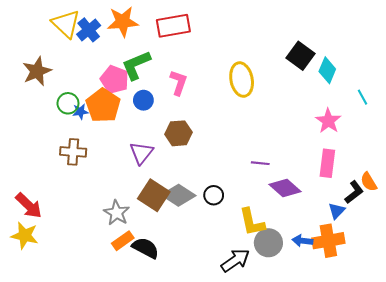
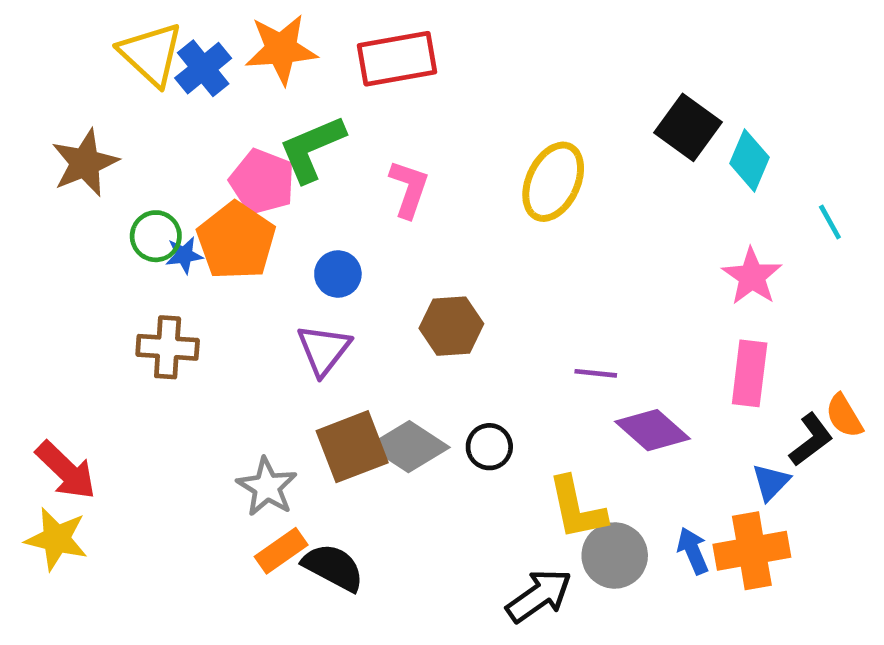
yellow ellipse: (242, 80) -> (553, 182), turned 36
blue circle: (143, 100) -> (338, 274), moved
brown hexagon: (179, 133) -> (451, 326), moved
brown square: (154, 195) -> (352, 447), turned 36
blue arrow: (303, 241) -> (693, 551), turned 60

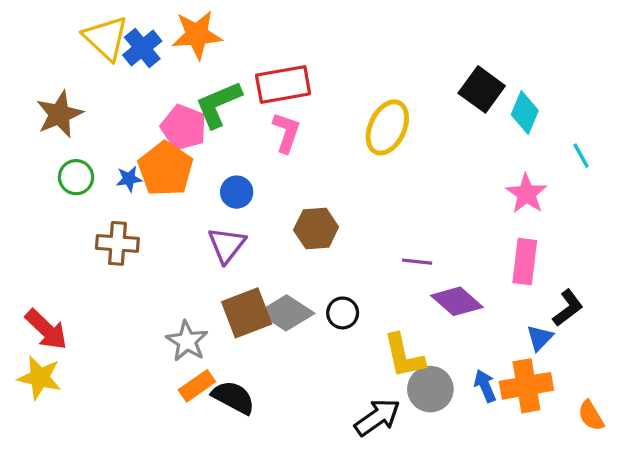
red rectangle: (397, 59) -> (283, 84), moved
green circle: (156, 236) -> (76, 177), moved
orange semicircle: (844, 416) -> (591, 416), moved

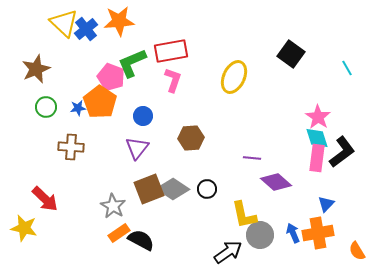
cyan diamond: (525, 113) -> (317, 138), moved, turned -40
cyan line: (581, 156) -> (347, 68), moved
black L-shape: (568, 308) -> (342, 152), moved, size x1.4
red arrow: (46, 329) -> (45, 199), moved

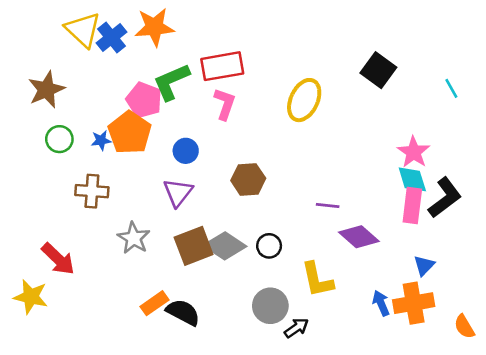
gray star: (113, 206) -> (134, 238), moved
gray circle: (260, 235) -> (270, 306), moved
black arrow: (228, 252) -> (296, 328), size x0.7

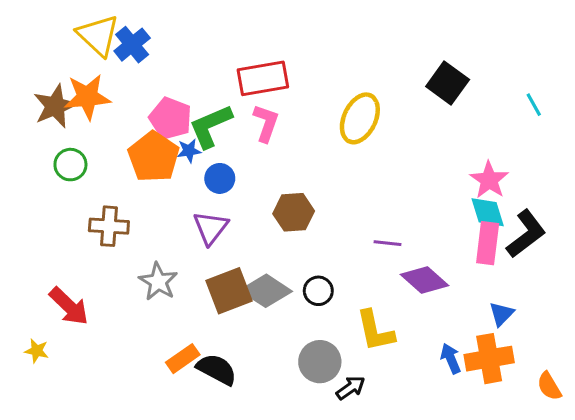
orange star: (154, 27) -> (87, 97), moved
green L-shape: (171, 82) -> (211, 126), moved
blue star: (101, 140) -> (189, 151), moved
yellow star: (31, 297) -> (37, 351), size x0.6

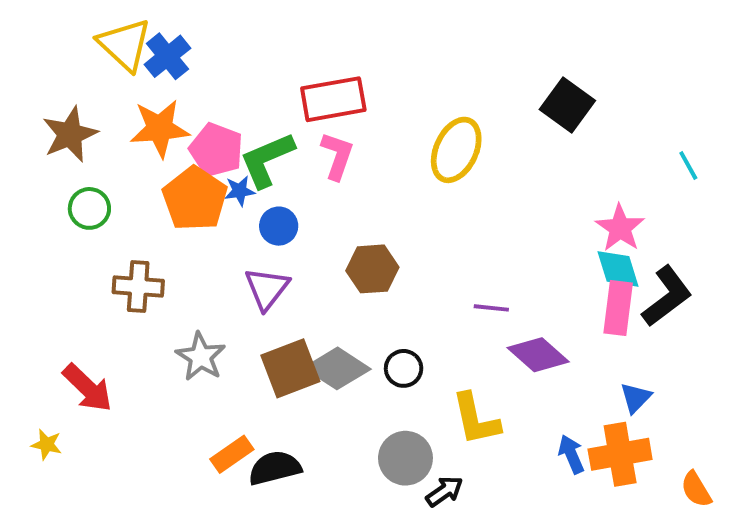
orange star: (87, 97) -> (160, 128), moved
cyan line: (534, 105) -> (688, 166), moved
black semicircle: (217, 369) -> (275, 468), turned -42

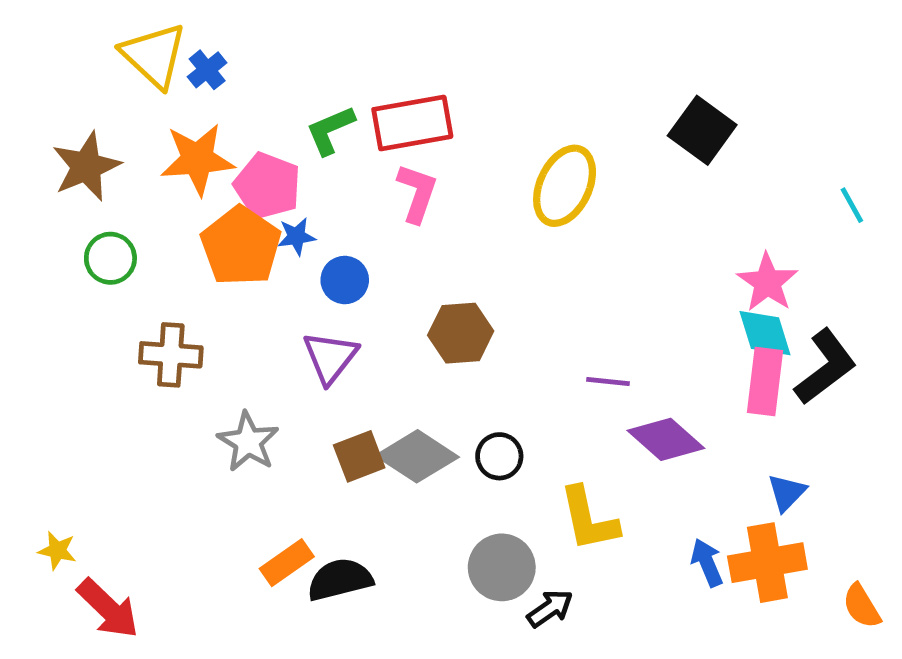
blue cross: (167, 56) -> (207, 70), size x0.7
green L-shape: (267, 160) -> (330, 130), moved, size x0.7
brown square: (290, 368) -> (359, 456), size x0.7
red arrow: (87, 388) -> (108, 608), moved

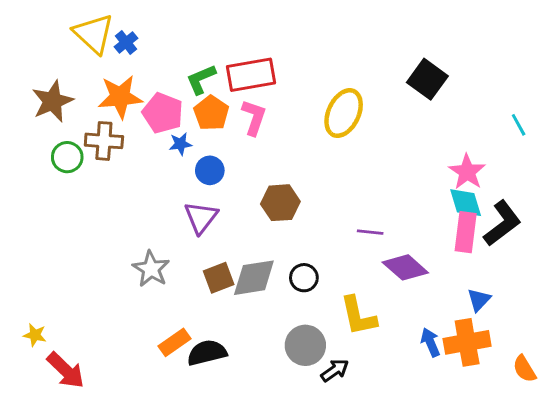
orange pentagon: (241, 246) -> (211, 113), moved, size x0.7
brown cross: (171, 355) -> (104, 141), moved
gray diamond: (417, 456) -> (254, 278), turned -42

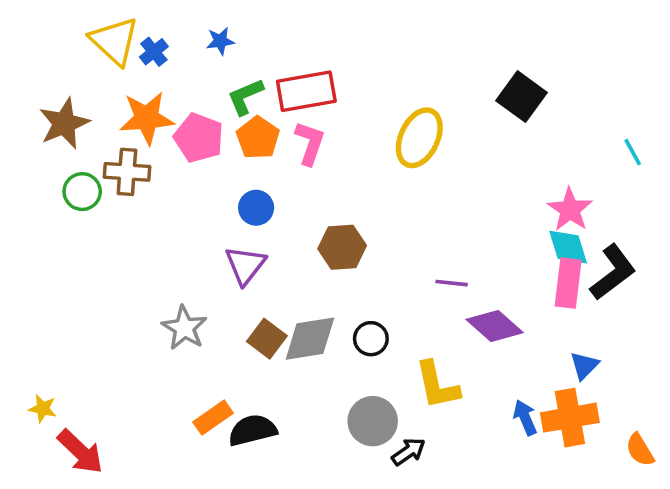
blue star: (180, 144) -> (220, 41), moved
brown square: (219, 278) -> (267, 339), turned -32

